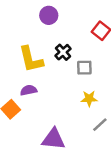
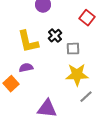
yellow star: (89, 99) -> (77, 75), size x1.6

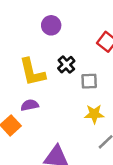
yellow star: (77, 75) -> (94, 114), size x0.7

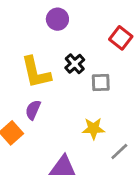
purple semicircle: (30, 105) -> (33, 110), turned -54
yellow star: (94, 114) -> (93, 129), moved

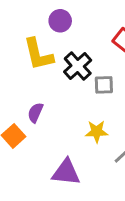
black cross: (75, 64) -> (78, 66), size x1.4
yellow L-shape: (36, 72) -> (38, 54), moved

